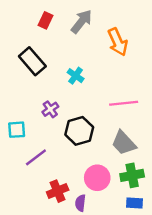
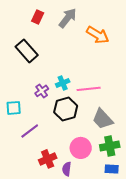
orange arrow: (118, 42) -> (98, 35), turned -35
cyan cross: (76, 76) -> (63, 83), moved, turned 32
pink line: (124, 103) -> (89, 89), moved

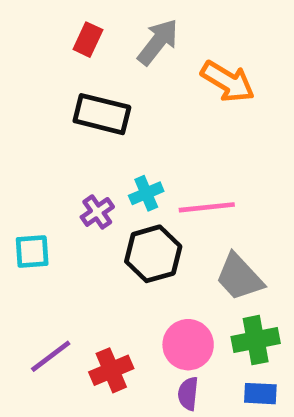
black rectangle: (27, 51) -> (102, 114), moved, turned -35
purple line: (30, 131) -> (51, 356), moved
purple semicircle: (67, 169) -> (188, 394), moved

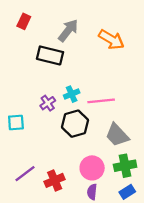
red rectangle: (88, 40) -> (24, 21), moved
gray arrow: (158, 42) -> (68, 30), moved
blue rectangle: (260, 394) -> (127, 192), turned -35

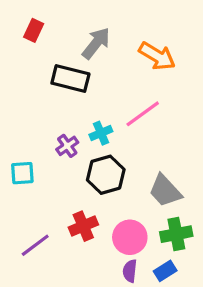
pink line: (101, 101) -> (143, 114), moved, turned -30
red cross: (55, 180) -> (83, 226), moved
blue rectangle: (127, 192) -> (165, 271), moved

